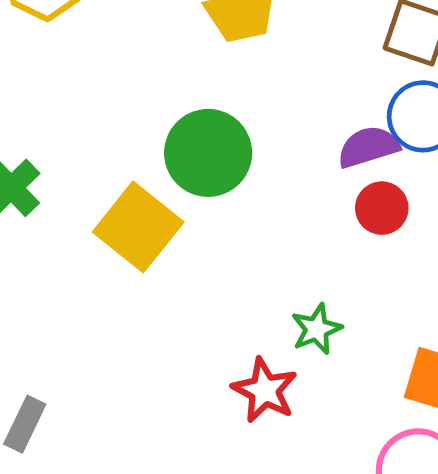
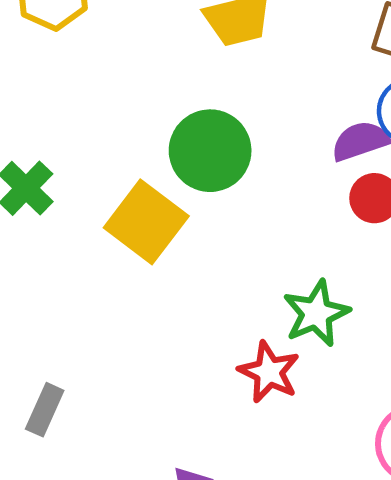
green star: (317, 329) -> (316, 313), size x1.4

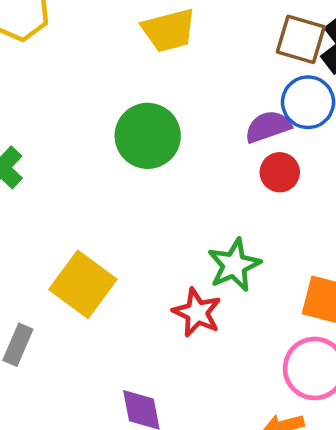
yellow square: (146, 222) -> (83, 284), moved

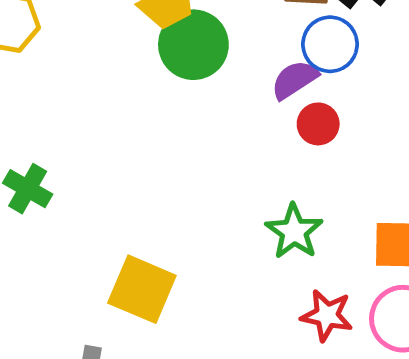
green circle: (148, 136) -> (193, 45), moved
red star: (197, 312) -> (327, 315), moved

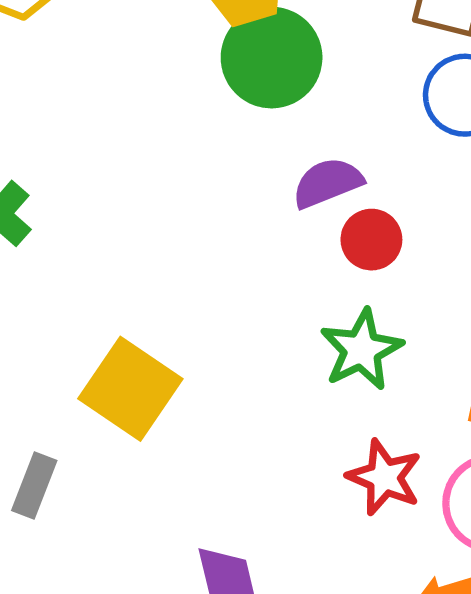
purple semicircle: (295, 80) -> (327, 183), moved
red circle: (318, 124) -> (371, 240), moved

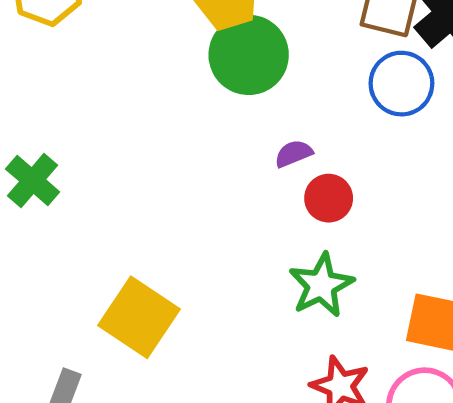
purple semicircle: (327, 183) -> (294, 154), size x0.7

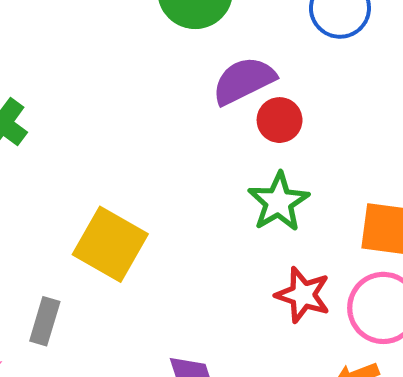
purple semicircle: (294, 154) -> (244, 81), size x1.8

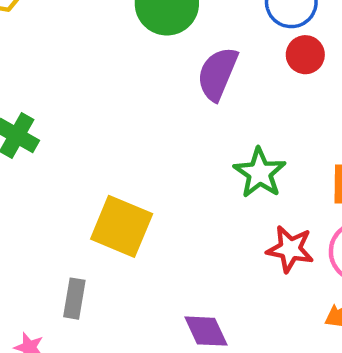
purple semicircle: (244, 81) -> (217, 74), turned -34
red circle: (280, 120) -> (305, 55), moved

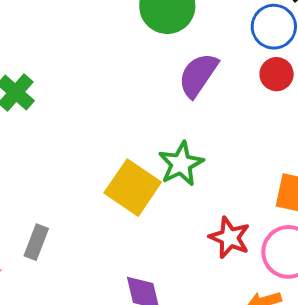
green star: (260, 173) -> (181, 164), moved
yellow square: (122, 226) -> (133, 188), moved

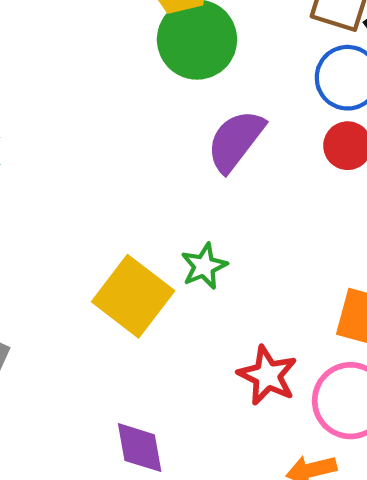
green star: (181, 164) -> (204, 266), size x0.7

